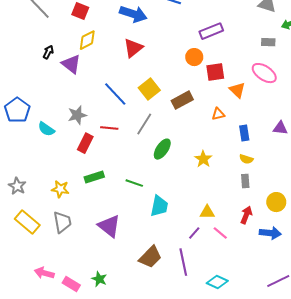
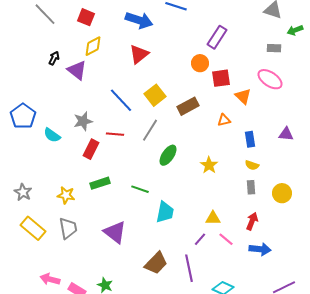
purple rectangle: (211, 31) -> (217, 37), turned -35
yellow circle: (276, 202) -> (282, 193), moved
blue arrow: (270, 233) -> (260, 249), moved

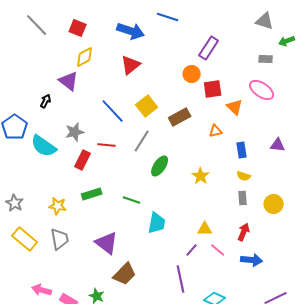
black arrow: (54, 58) -> (46, 101), moved
cyan semicircle: (52, 135) -> (44, 146), size x1.5
brown trapezoid: (156, 263) -> (125, 274), moved

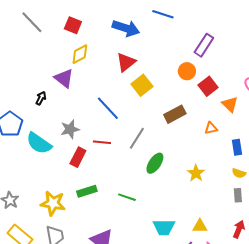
red square: (213, 89) -> (208, 86), turned -30
yellow square: (147, 106) -> (142, 85), moved
yellow star: (58, 206) -> (53, 203), size x1.4
cyan trapezoid: (157, 223) -> (164, 227), moved, turned 80

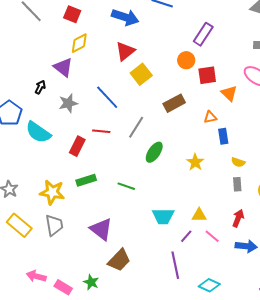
red square: (208, 86) -> (207, 75), turned 30
gray star: (70, 129) -> (68, 103), moved
blue rectangle: (237, 147) -> (223, 136), moved

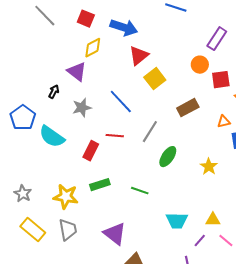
blue arrow: (125, 17) -> (124, 28), moved

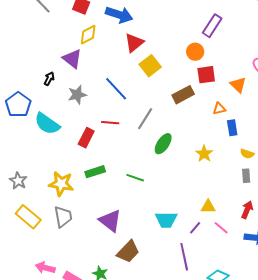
red square: (221, 80) -> (206, 75), moved
cyan trapezoid: (177, 221) -> (166, 220), moved

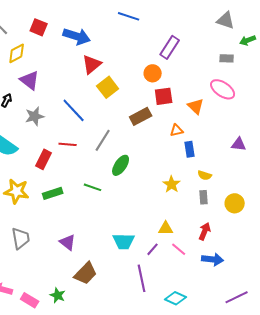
yellow diamond: (88, 35) -> (17, 53), moved
yellow star: (204, 154) -> (172, 184), moved
green line: (135, 178) -> (93, 187), moved
yellow star: (61, 184) -> (17, 191), moved
purple triangle: (110, 221) -> (68, 242), size x0.7

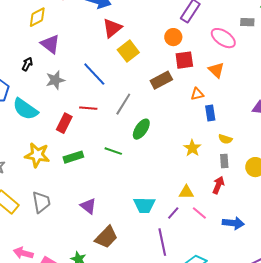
pink ellipse: (223, 89) -> (223, 38), moved
red arrow: (205, 231) -> (218, 185), moved

